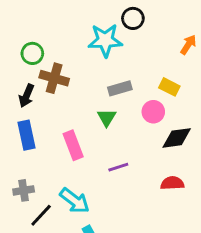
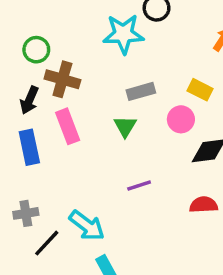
pink rectangle: (73, 145) -> (68, 126), moved

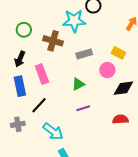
brown cross: (62, 79) -> (53, 41), moved
green triangle: (125, 126) -> (78, 84), moved, turned 32
black line: (47, 243) -> (39, 105), moved

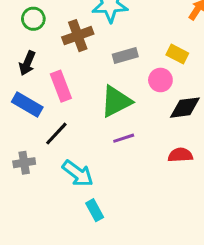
brown cross: (53, 41) -> (78, 36), turned -36
green triangle: (78, 84) -> (116, 101), size x1.6
blue rectangle: (20, 86) -> (27, 104), turned -48

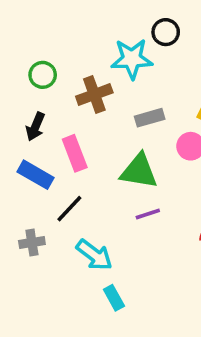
green triangle: (116, 101) -> (139, 171), turned 36

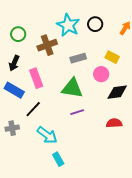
black circle: (166, 32) -> (95, 24), moved
cyan star: (132, 59) -> (68, 25), turned 30

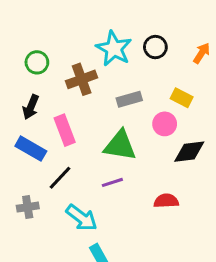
purple line: (77, 112) -> (112, 182), moved
red semicircle: (114, 123) -> (166, 201), moved

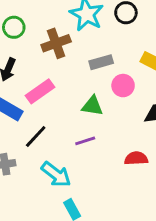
pink circle: (165, 124) -> (123, 86), moved
pink rectangle: (65, 130) -> (40, 91), turned 76
green triangle: (120, 145) -> (92, 106), size x0.7

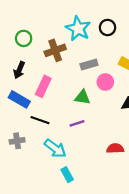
pink rectangle: (40, 91) -> (43, 86), turned -30
black line: (36, 137) -> (40, 120), turned 66
red semicircle: (136, 158) -> (115, 148), moved

